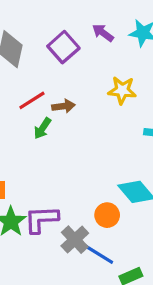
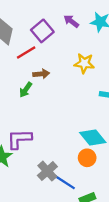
red line: (32, 100) -> (26, 53), moved
orange circle: (107, 215) -> (87, 158), moved
purple L-shape: (41, 219) -> (19, 139), moved

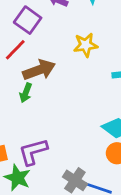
brown arrow: (41, 74) -> (39, 70), size x1.6

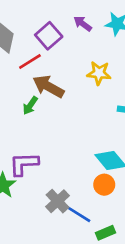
brown arrow: (39, 70) -> (48, 86), turned -144

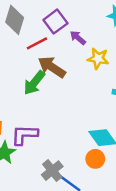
purple arrow: (83, 24) -> (78, 38), moved
green arrow: (30, 105) -> (34, 83), size x1.5

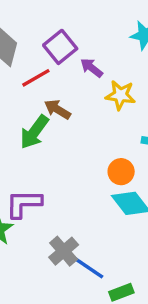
brown arrow: (52, 67) -> (57, 109), size x0.7
orange circle: (95, 159) -> (121, 172), moved

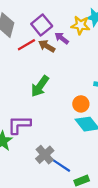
yellow star: (120, 95) -> (80, 25), moved
brown arrow: (57, 109) -> (47, 46), moved
green arrow: (34, 132) -> (40, 86), moved

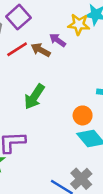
purple square: (42, 25) -> (18, 17), moved
gray cross: (45, 155) -> (81, 179), moved

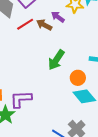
green arrow: (34, 97) -> (56, 60), moved

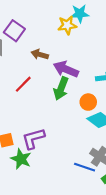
purple arrow: (58, 17) -> (66, 69), moved, size x1.6
red line: (25, 24) -> (23, 84), moved

